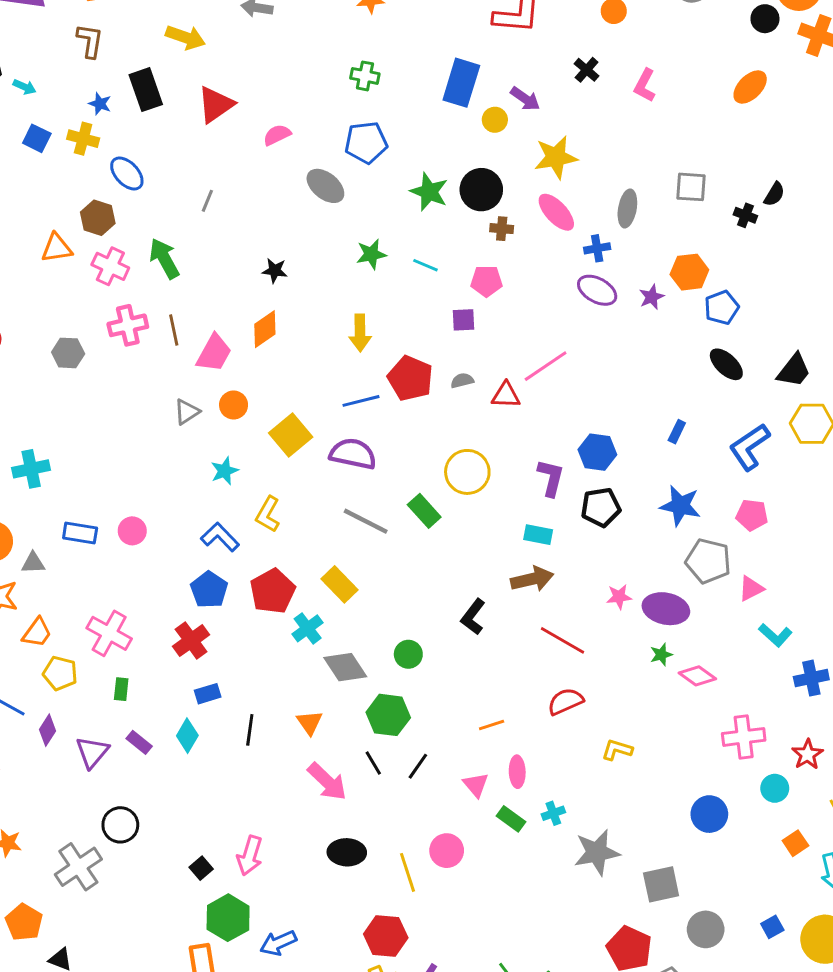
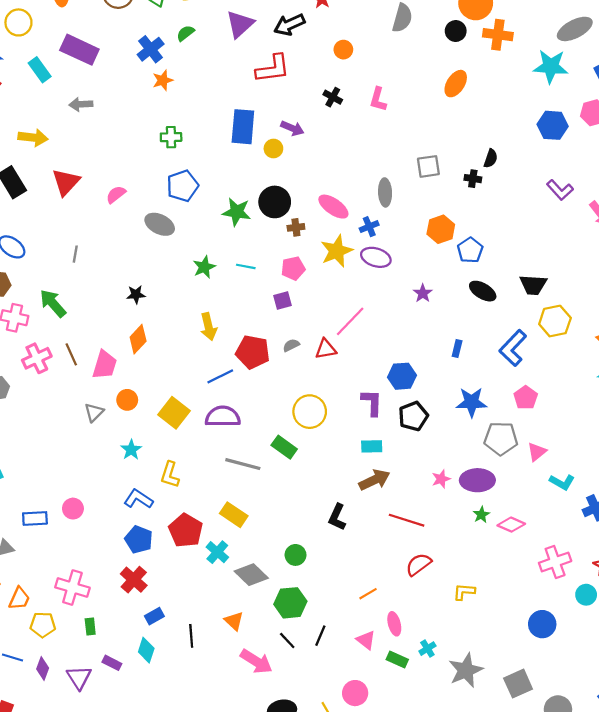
yellow star: (556, 157) -> (337, 251), moved
purple star: (652, 297) -> (423, 293), moved
black trapezoid: (794, 370) -> (533, 285), turned 68
pink pentagon: (752, 515) -> (526, 398), turned -30

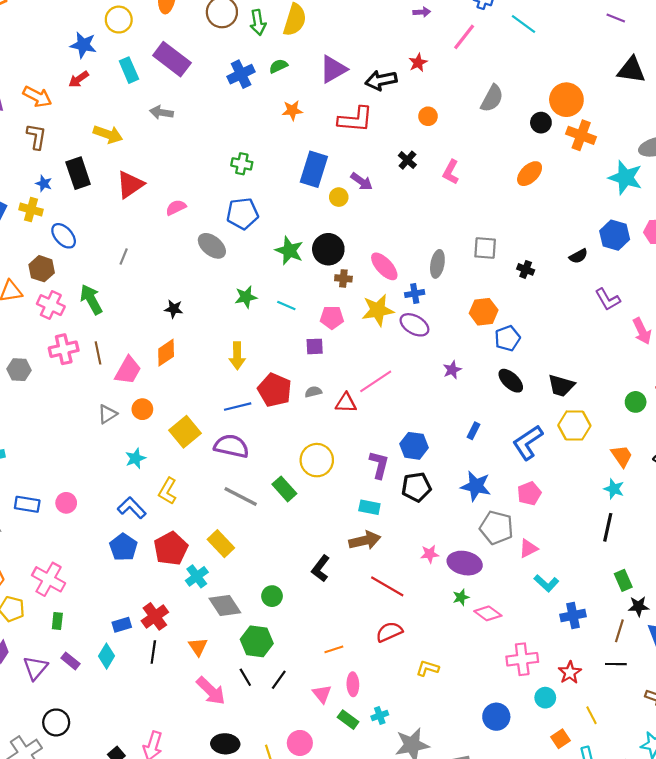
orange star: (163, 80) -> (292, 110), moved
black semicircle: (491, 158) -> (578, 256), moved, turned 30
red cross: (134, 580) -> (155, 616), moved

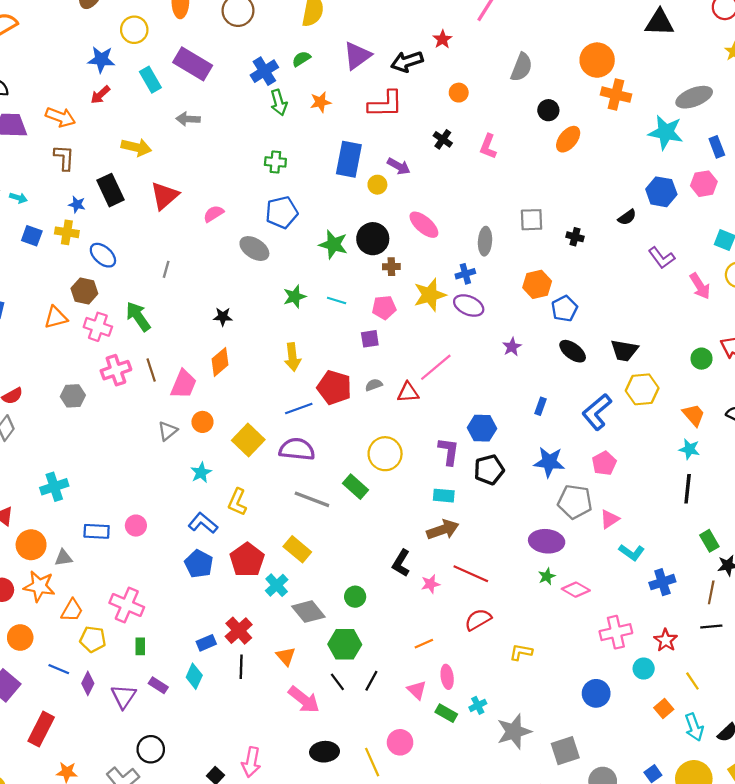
green arrow: (258, 22) -> (279, 102), moved
black circle: (541, 123) -> (548, 110), moved
pink ellipse: (384, 266) -> (424, 225), moved
pink star: (430, 554) -> (431, 584), moved

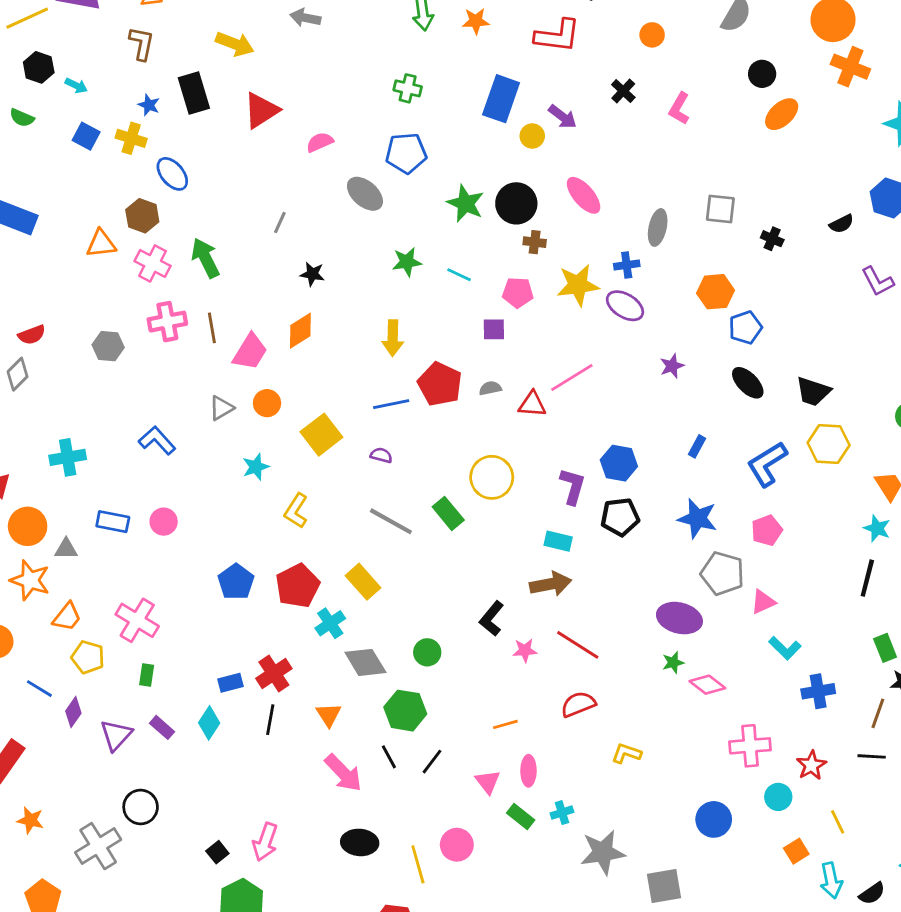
gray line: (166, 269) -> (280, 222), moved
purple semicircle: (297, 449) -> (381, 455), size x0.5
blue L-shape: (203, 523) -> (157, 440), moved

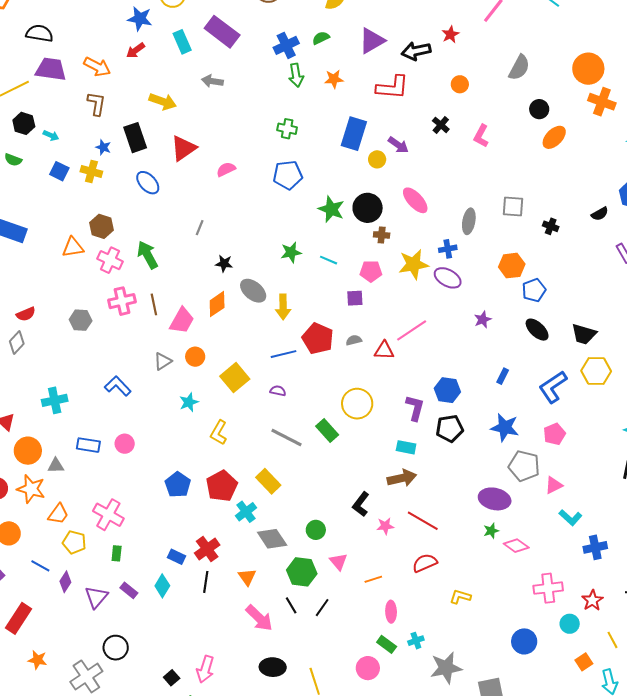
blue ellipse: (172, 174) -> (148, 183), moved
gray ellipse: (365, 194) -> (253, 291), moved
blue rectangle: (230, 683) -> (176, 557), turned 42
pink triangle: (488, 782) -> (339, 562), moved
pink circle: (457, 845) -> (368, 668), moved

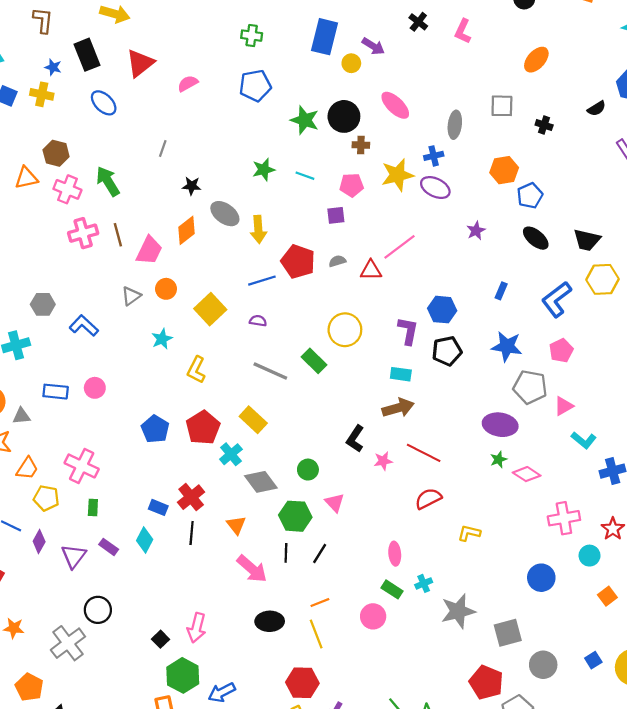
orange ellipse: (554, 137) -> (536, 60), moved
gray hexagon: (81, 320) -> (43, 304), moved
orange line: (373, 579) -> (320, 603), moved
black line: (291, 605) -> (286, 553), turned 36

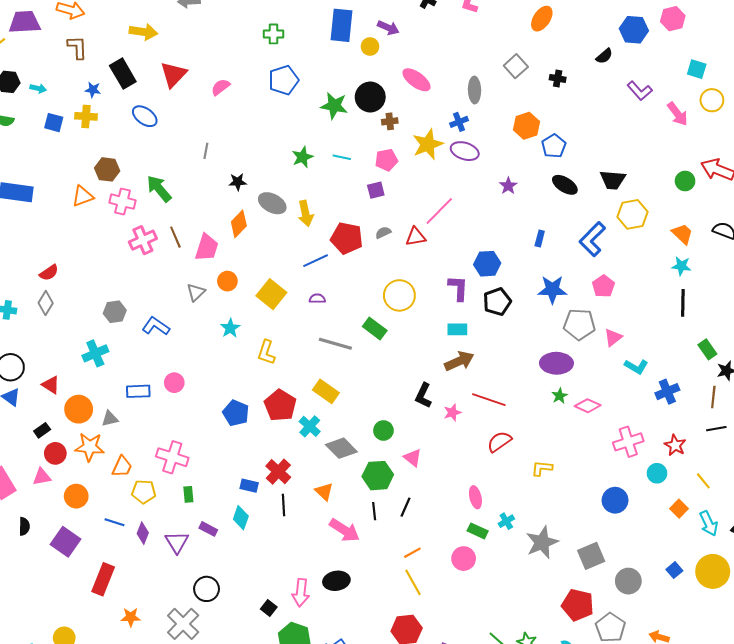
gray square: (502, 106) -> (516, 66), turned -35
black ellipse: (270, 621) -> (336, 581), moved

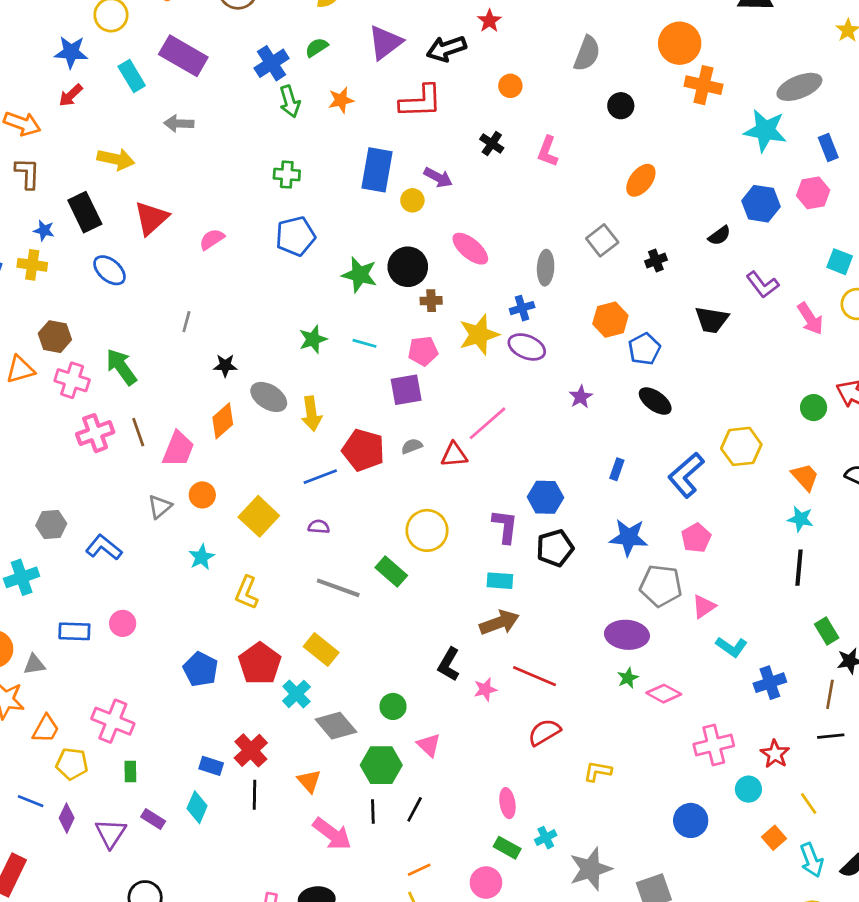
black cross: (558, 78) -> (656, 261), turned -35
black trapezoid: (613, 180) -> (712, 320), moved
purple square: (376, 190) -> (406, 390), size x1.4

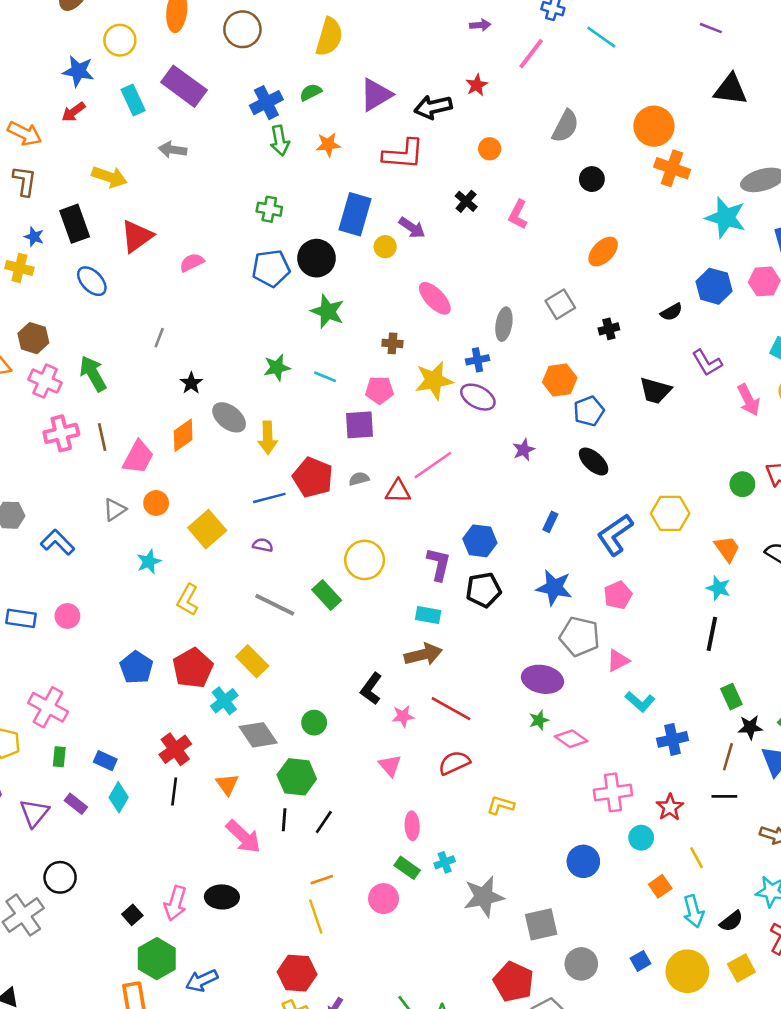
black circle: (408, 267) -> (317, 258), moved
black star: (225, 365) -> (191, 383), turned 30
pink triangle: (429, 745) -> (390, 765), moved
blue rectangle: (211, 766) -> (105, 761), moved

